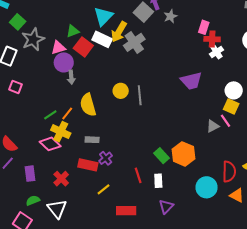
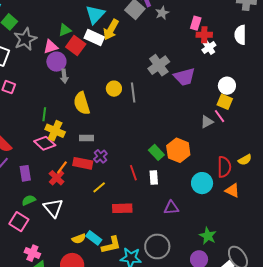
gray cross: (134, 42) -> (159, 65), moved
orange line: (67, 113) -> (62, 167), moved
green line: (50, 115) -> (44, 114), turned -48
purple triangle: (166, 207) -> (171, 208), moved, turned 42

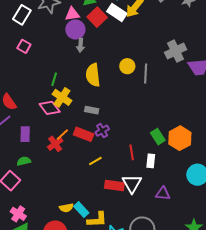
white triangle: (53, 208) -> (132, 184), moved

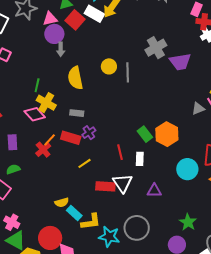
yellow semicircle: (66, 208) -> (62, 202), moved

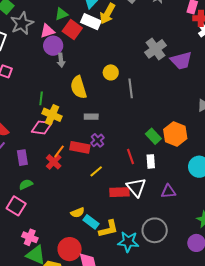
gray line: (128, 72) -> (131, 88), moved
gray rectangle: (77, 113) -> (91, 117), moved
pink diamond: (35, 114) -> (42, 127), turned -35

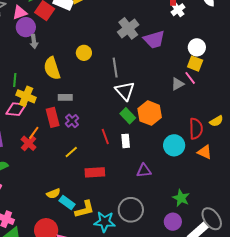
gray line: (131, 88) -> (115, 68), moved
red rectangle: (80, 147) -> (53, 117), moved, turned 66
white triangle: (136, 187) -> (125, 91), moved

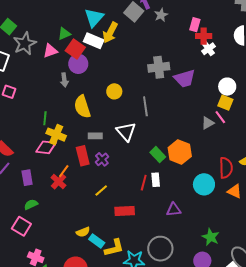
purple circle: (26, 27) -> (78, 64), moved
gray cross: (128, 28) -> (159, 67), turned 30
white triangle: (125, 91) -> (126, 132), moved
red line: (105, 136) -> (144, 183), moved, turned 35

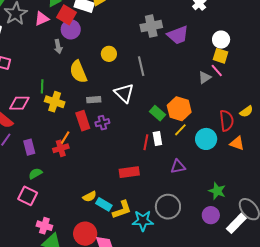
pink diamond: (46, 147) -> (19, 103), moved
purple cross: (102, 159) -> (102, 123), turned 32
red cross: (58, 182) -> (61, 148), turned 35
yellow line: (101, 191) -> (180, 130), moved

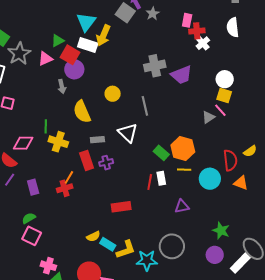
yellow line: (180, 130) -> (184, 170), turned 48
red rectangle: (129, 172) -> (121, 207), moved
green semicircle: (35, 174) -> (29, 218), moved

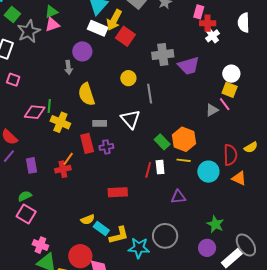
green triangle: (58, 41) -> (51, 12), moved
red square: (70, 55) -> (125, 36), moved
pink triangle: (45, 59) -> (52, 25), moved
yellow circle: (113, 94) -> (128, 78), moved
pink diamond: (23, 143) -> (35, 112), moved

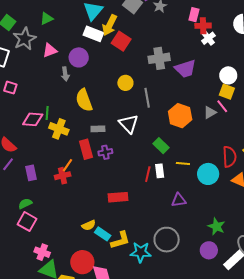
pink triangle: (52, 25) -> (50, 50), moved
orange hexagon: (184, 139) -> (180, 116), moved

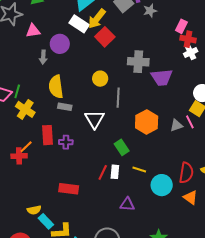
gray rectangle: (98, 129) -> (65, 107), moved

